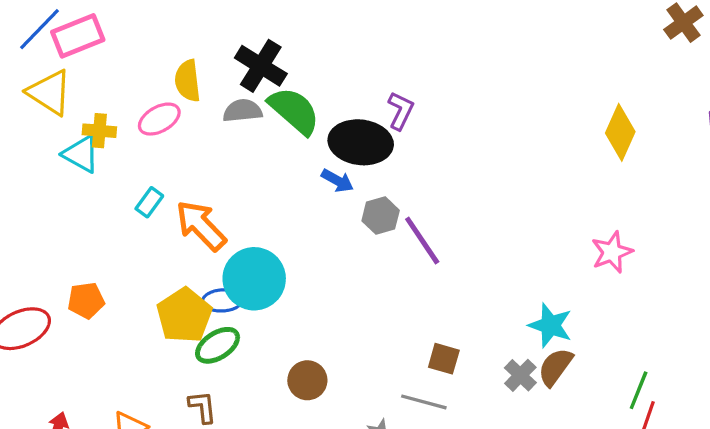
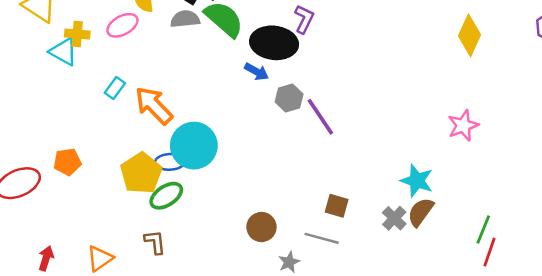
brown circle: (307, 380) -> (261, 227), moved

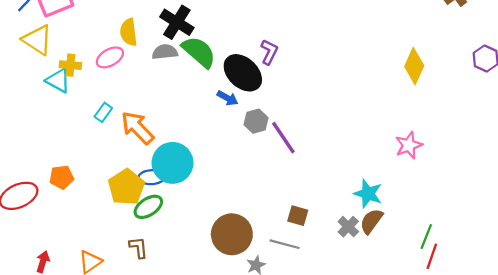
black ellipse: (274, 43) -> (243, 73), turned 36
brown circle: (261, 227) -> (232, 234), size x1.6

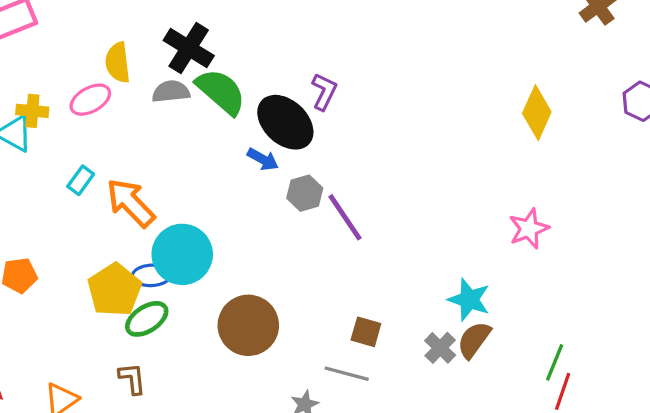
brown circle: (232, 234) -> (248, 325), moved

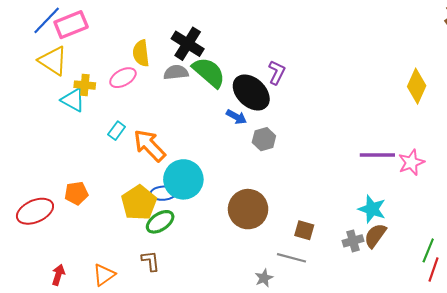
purple line: (345, 217) -> (377, 155), moved, turned -56
brown circle: (248, 325) -> (248, 209), moved
gray cross: (440, 348) -> (353, 241), turned 30

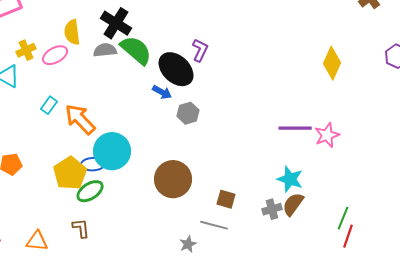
yellow cross: (85, 85) -> (26, 50), moved, turned -30
orange triangle: (104, 275) -> (37, 241), turned 40

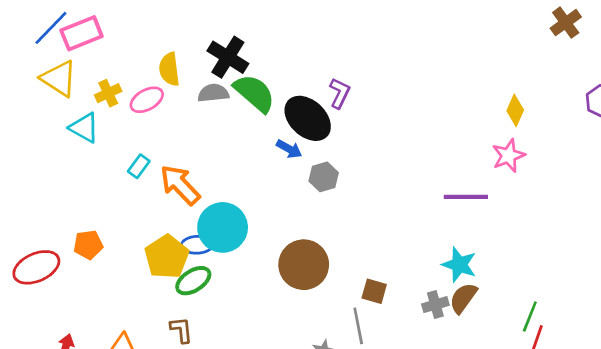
yellow diamond: (332, 63) -> (515, 110), size x0.7
pink star: (327, 135) -> (508, 156), moved
gray line: (214, 225) -> (358, 326), turned 64

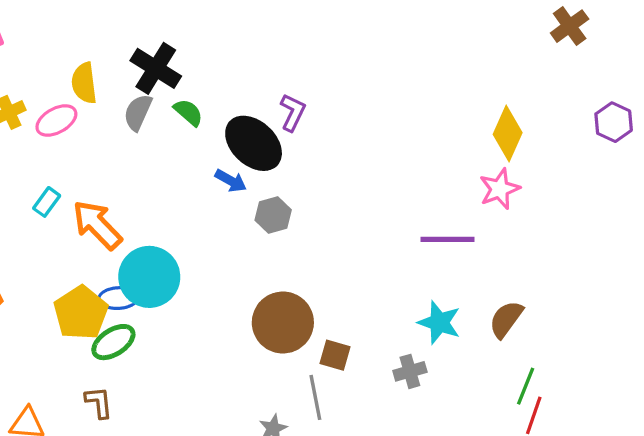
gray semicircle: (213, 93) -> (138, 112), turned -60
green semicircle: (254, 93) -> (188, 112), size x0.6
yellow diamond: (515, 110) -> (508, 134), size x1.4
brown circle: (304, 265) -> (283, 323), moved
brown semicircle: (463, 298) -> (506, 319), moved

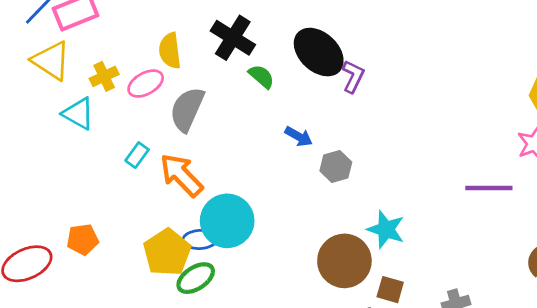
gray semicircle: (138, 112) -> (187, 109), moved, size x1.4
black ellipse: (254, 143) -> (319, 52), moved
cyan star: (439, 323) -> (386, 229), moved

